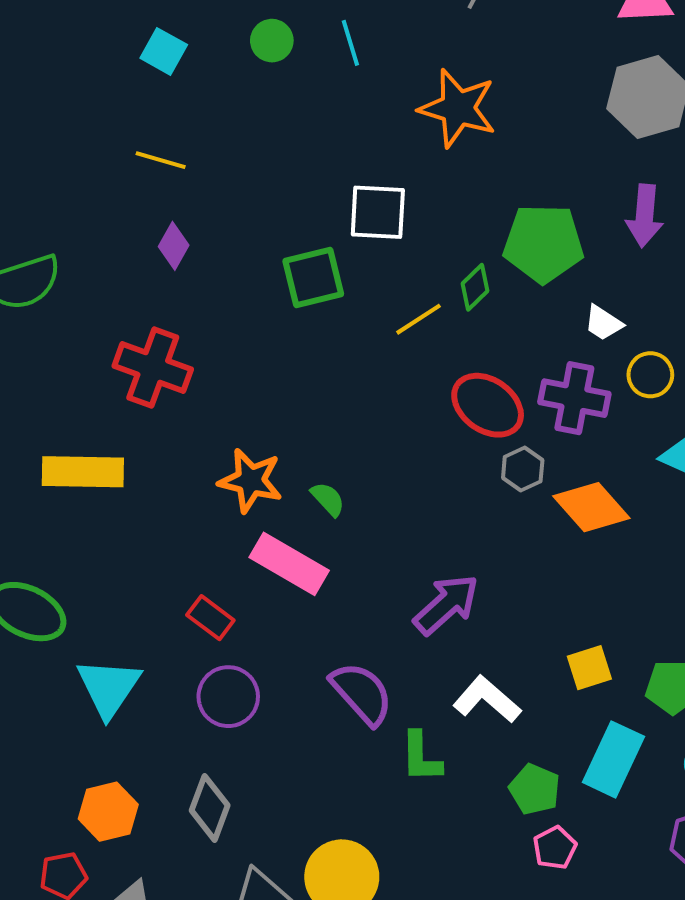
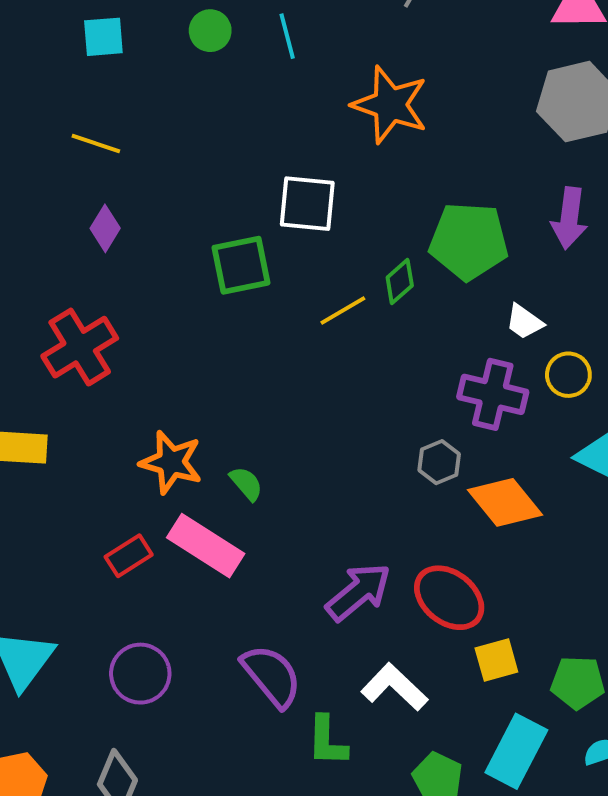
cyan square: (164, 51) -> (103, 37), turned -36
red cross: (153, 368) -> (80, 347), turned 36
red ellipse: (488, 405) -> (449, 598), moved
red rectangle: (210, 618) -> (129, 556), moved, turned -72

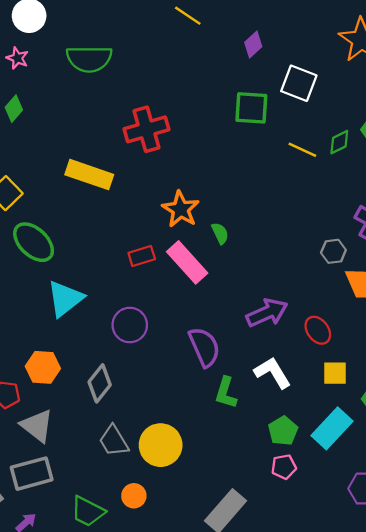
purple diamond: (105, 228) -> (253, 44), moved
yellow line: (343, 310) -> (302, 150), turned 40
red ellipse: (449, 598) -> (318, 330), size x0.7

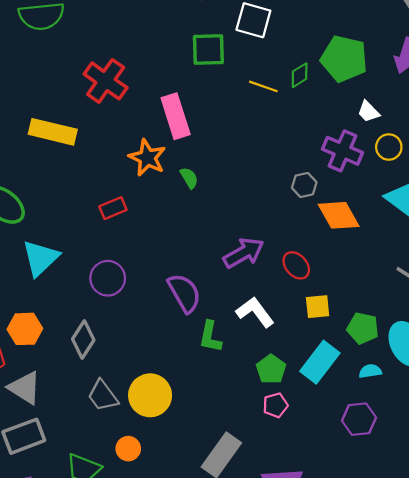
red cross: (147, 129) -> (106, 81), turned -33
pink rectangle: (187, 262) -> (176, 116), moved, turned 30

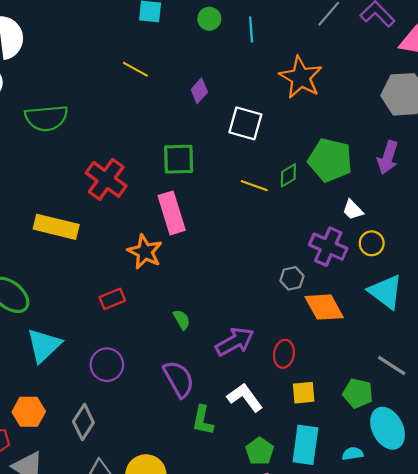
green square: (208, 50) -> (179, 159), moved
green semicircle: (189, 178) -> (182, 320), moved
red ellipse: (296, 265) -> (284, 354), turned 52
green pentagon: (363, 328) -> (358, 393), moved
cyan rectangle: (320, 362) -> (305, 445), turned -30

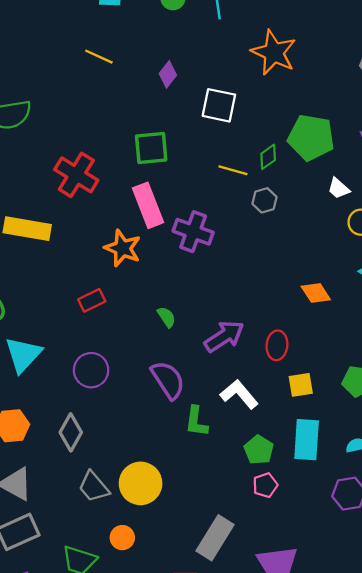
purple cross: (328, 247) -> (193, 232), moved
gray hexagon: (292, 278) -> (265, 200), moved
orange diamond: (324, 307) -> (316, 293), size x0.7

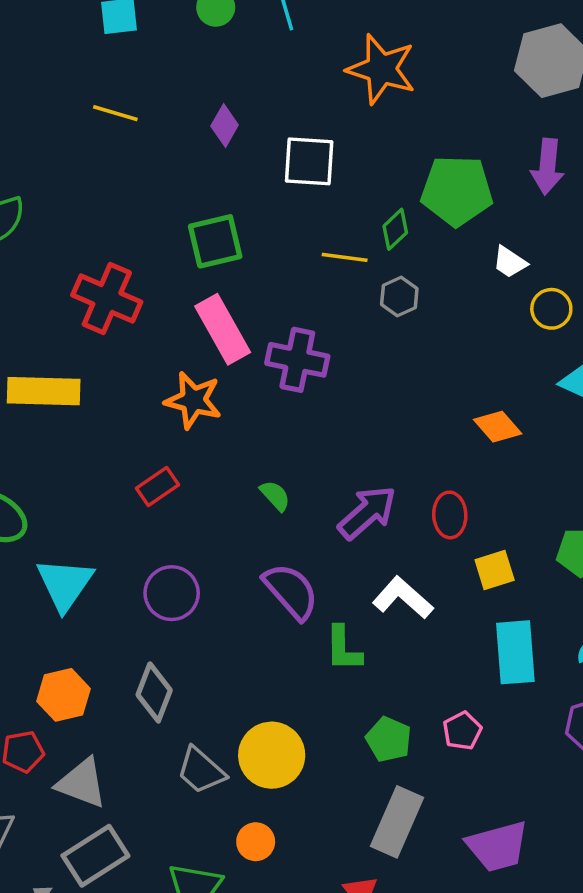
green pentagon: (259, 450) -> (389, 739), moved

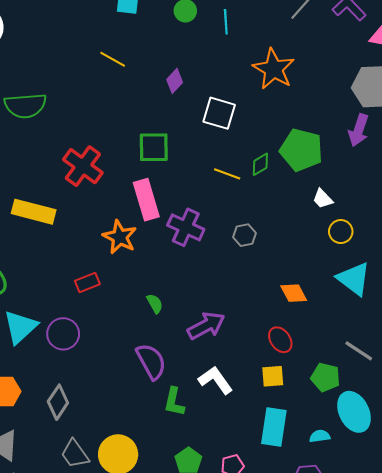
purple arrow: (547, 167) -> (359, 130), moved
gray hexagon: (399, 297) -> (244, 235), moved
red ellipse: (450, 515) -> (280, 340), moved, turned -45
purple circle: (172, 593) -> (63, 334), moved

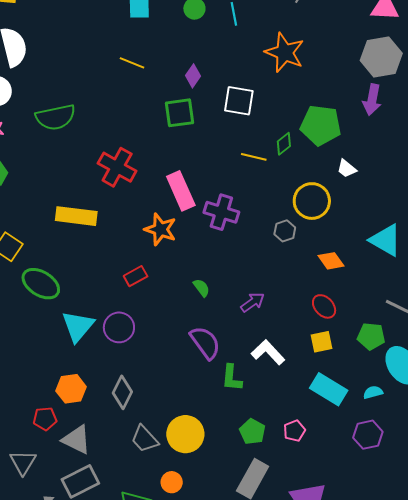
green square: (154, 147) -> (180, 113), moved
yellow circle: (341, 232) -> (312, 201), moved, size x1.6
gray hexagon: (244, 235) -> (285, 231), moved
purple arrow: (206, 326) -> (253, 302), size x0.7
cyan rectangle: (274, 427) -> (329, 389), turned -60

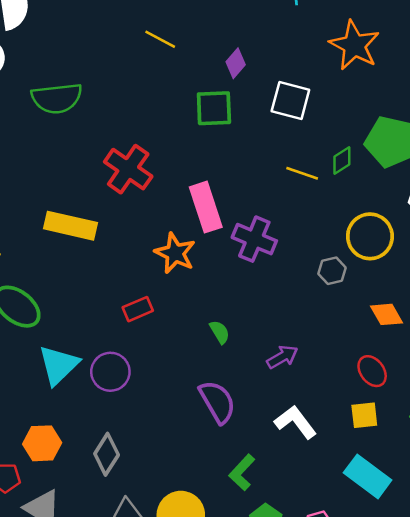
green L-shape: (232, 378) -> (242, 472), moved, turned 32

